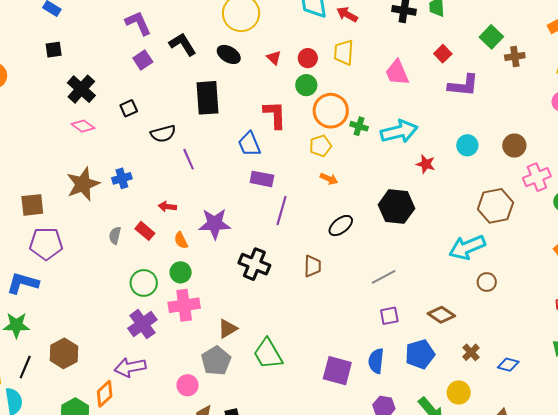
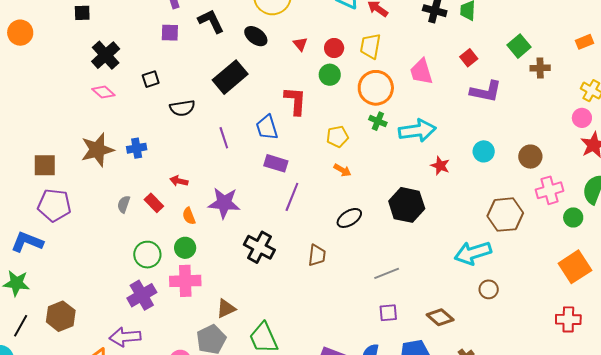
purple square: (143, 60) -> (170, 33), turned 30
black rectangle: (207, 98) -> (230, 77), turned 48
orange circle: (331, 111) -> (376, 88), moved
purple line: (189, 159) -> (224, 138), moved

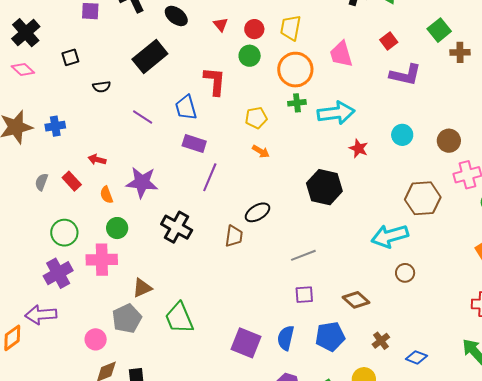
black semicircle: (182, 108) -> (102, 87), size x0.7
green cross: (378, 121) -> (297, 103), turned -30
purple line: (224, 138) -> (143, 117), turned -40
black ellipse: (349, 218) -> (257, 212), moved
green circle: (185, 248) -> (117, 228), moved

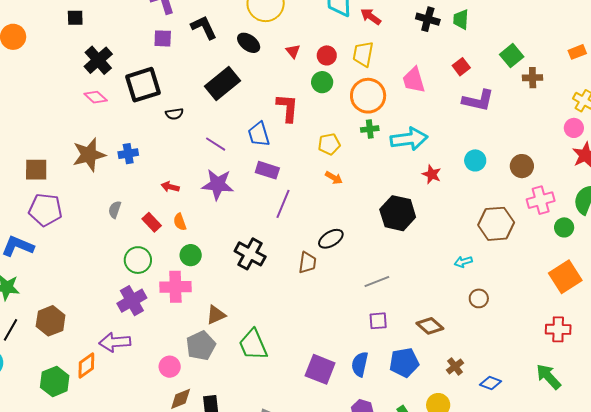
black square: (70, 57) -> (143, 85), size x2.0
red rectangle: (72, 181) -> (152, 222), moved
purple star: (142, 182) -> (218, 184), moved
cyan arrow: (390, 236) -> (463, 262), size x0.5

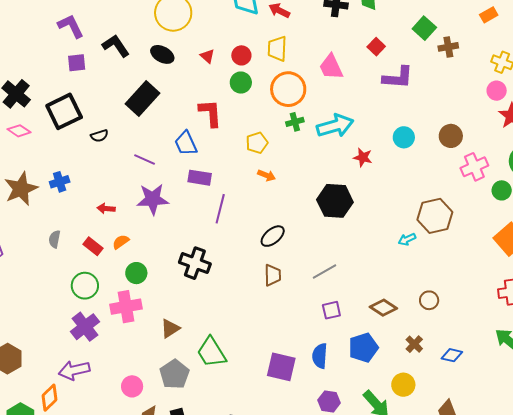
orange semicircle: (180, 222) -> (121, 242), turned 84
brown hexagon: (496, 224) -> (435, 216), moved
brown trapezoid: (307, 263) -> (273, 275), moved
brown circle: (479, 298) -> (429, 300), moved
gray pentagon: (201, 346) -> (174, 374), moved

